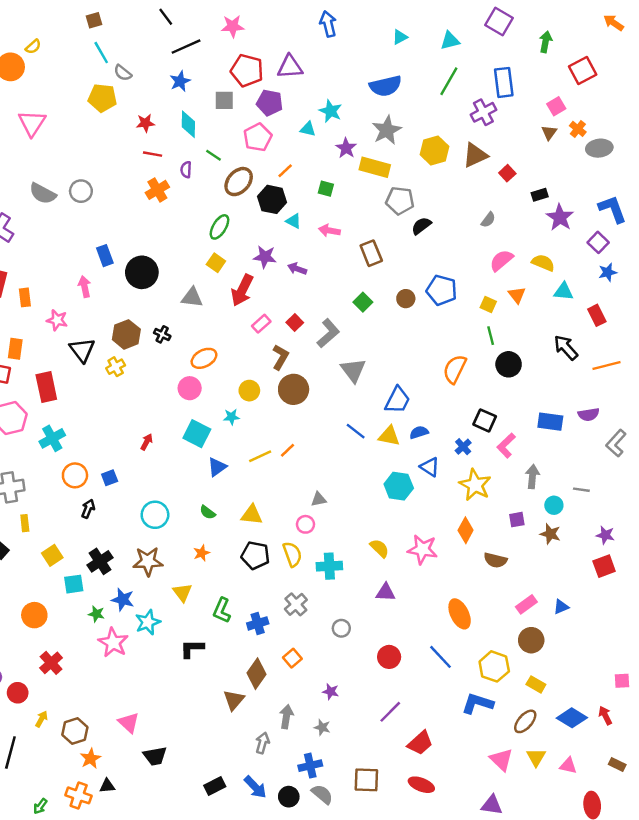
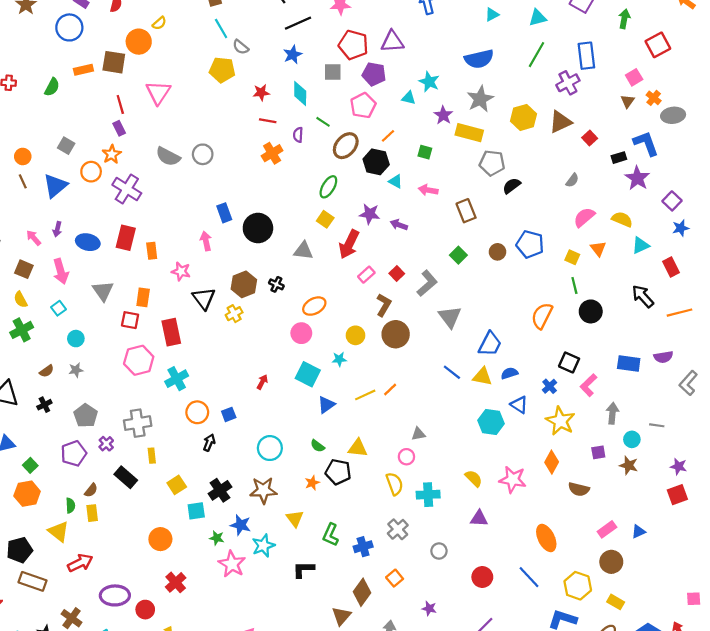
blue L-shape: (612, 209) -> (646, 143), moved
cyan triangle: (563, 291) -> (641, 245), turned -30
black pentagon: (255, 555) -> (338, 472), moved

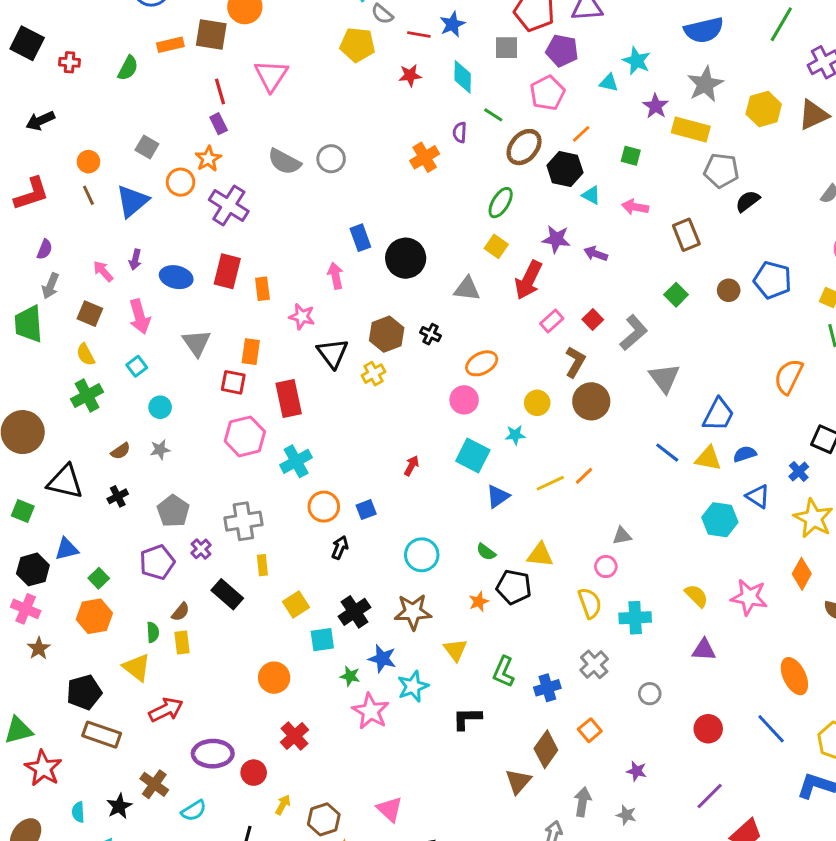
red line: (268, 121) -> (419, 34), moved

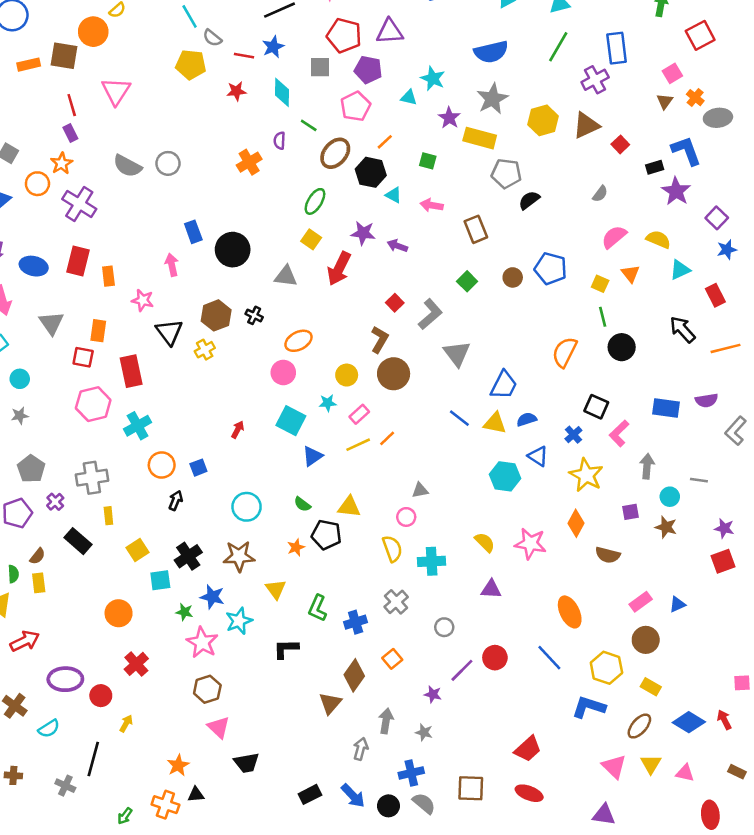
pink rectangle: (552, 321) -> (359, 414), moved
purple line: (710, 796) -> (462, 670), moved
brown hexagon: (324, 819) -> (207, 689), moved

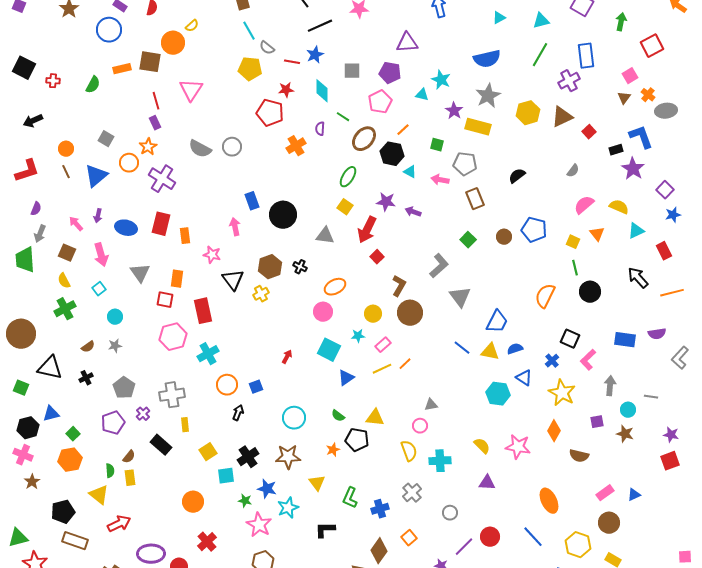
red pentagon: (344, 35) -> (270, 113), moved
gray pentagon: (506, 174) -> (465, 164), moved
red square: (395, 303) -> (377, 257), moved

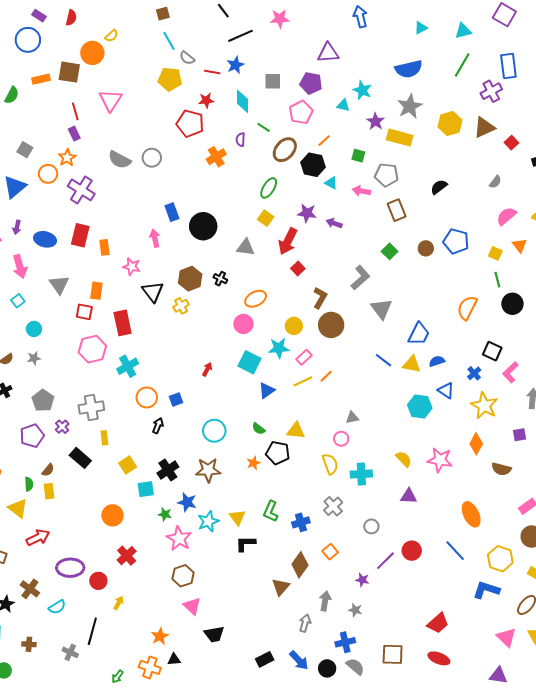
cyan star: (358, 336) -> (279, 348), size x1.5
yellow triangle: (317, 483) -> (237, 517), moved

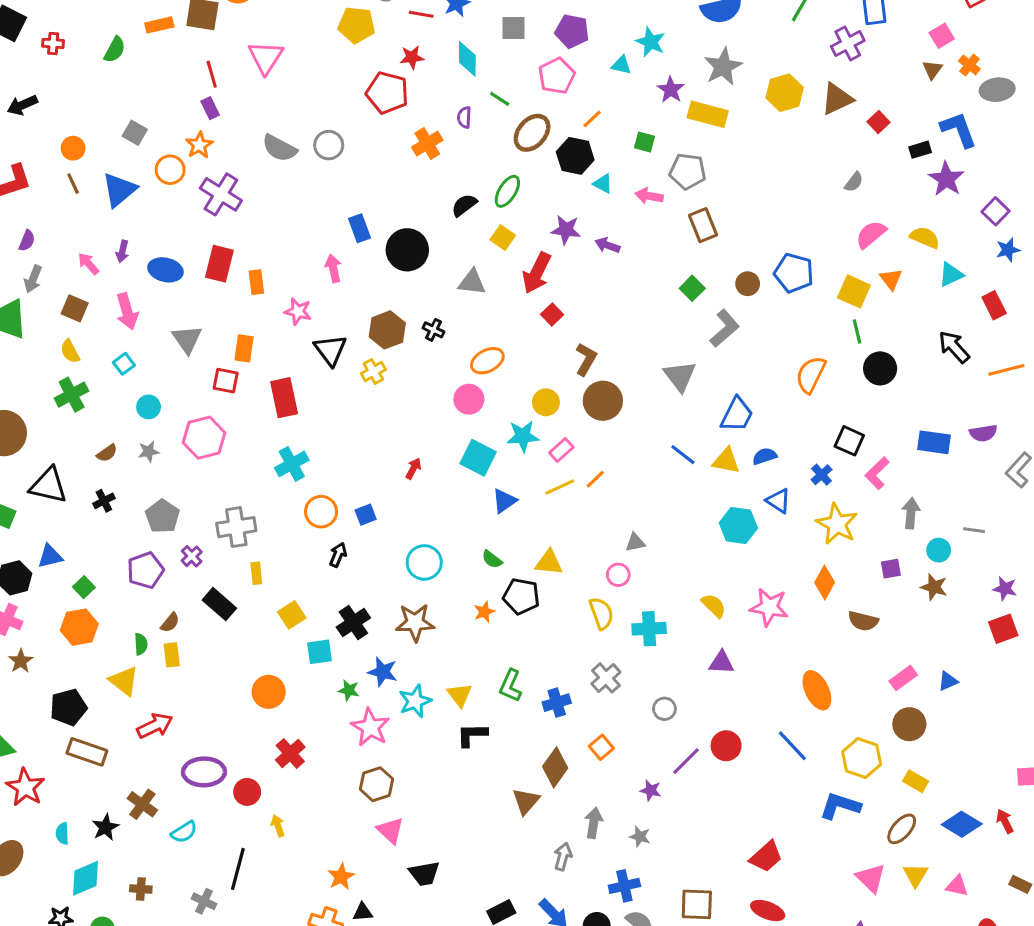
black semicircle: (439, 187) -> (464, 205), moved
yellow square: (495, 253) -> (854, 291), size x1.5
gray L-shape: (360, 278) -> (725, 328), moved
pink hexagon: (92, 349) -> (204, 438), moved
yellow arrow: (119, 603) -> (278, 826), turned -48

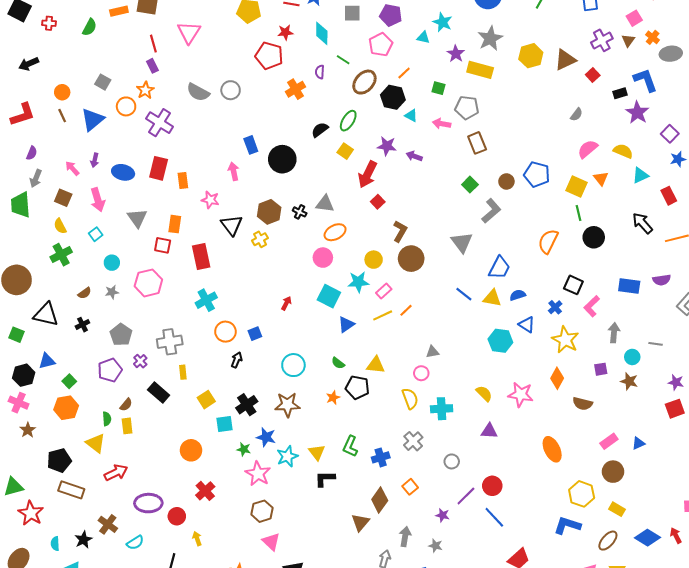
purple cross: (848, 43) -> (602, 40), moved
gray triangle: (472, 282) -> (325, 204), moved
blue line: (792, 746) -> (494, 517), moved

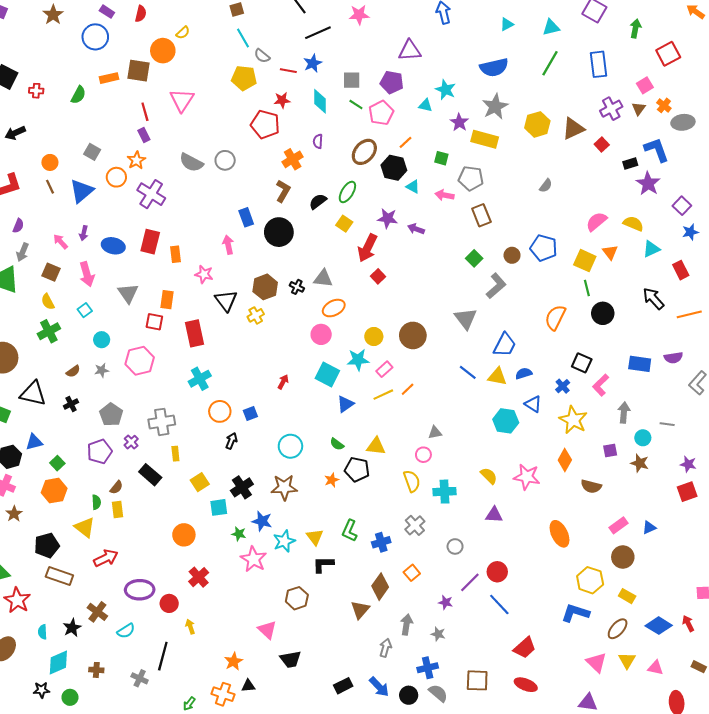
green line: (343, 60) -> (356, 104), moved
gray semicircle: (576, 115) -> (546, 186), moved
brown L-shape: (400, 231) -> (283, 191), moved
brown hexagon: (262, 511) -> (297, 598), moved

